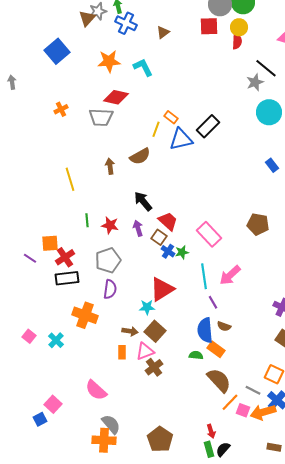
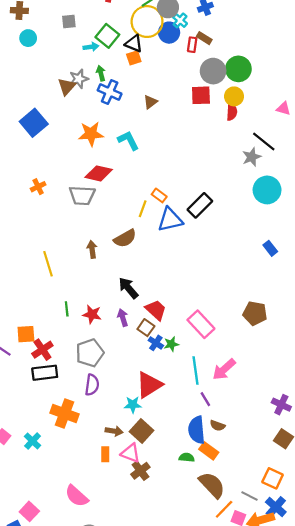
pink triangle: (145, 351) -> (131, 453), turned 42

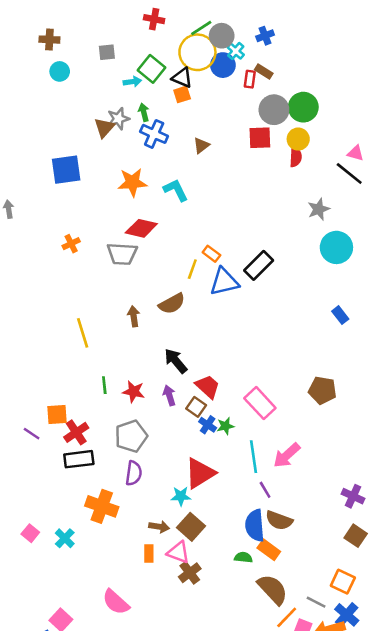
blue square: (34, 123) -> (66, 170), turned 32
black line: (264, 142) -> (349, 173), moved
brown semicircle: (217, 426) -> (279, 520), size x1.5

